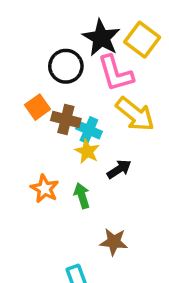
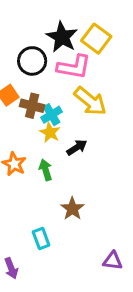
pink L-shape: (116, 73) -> (74, 67), turned -64
cyan cross: (89, 130) -> (51, 115), turned 36
brown star: (114, 242) -> (72, 209), turned 30

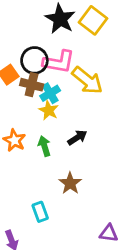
black circle: (32, 61) -> (34, 60), moved
pink L-shape: (74, 67) -> (59, 62), moved
black arrow: (77, 147) -> (77, 138), moved

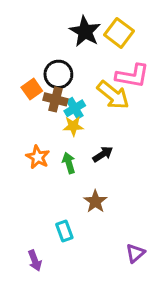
pink L-shape: (59, 62) -> (132, 76), moved
yellow star: (49, 110) -> (73, 126), turned -30
purple triangle: (109, 233) -> (135, 253), turned -48

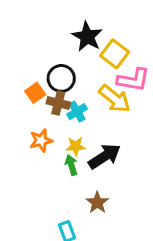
yellow square: (119, 33) -> (115, 54), moved
yellow star: (73, 126) -> (76, 146), moved
black arrow: (103, 154) -> (105, 156), size x1.6
orange star: (38, 157) -> (41, 140), moved, turned 30

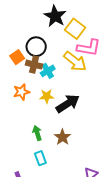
green arrow: (71, 165) -> (37, 133), moved

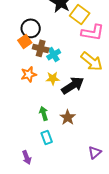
black circle: (36, 47) -> (31, 28), moved
yellow arrow: (75, 61) -> (92, 61), moved

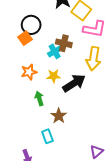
brown cross: (41, 48) -> (64, 43), moved
yellow arrow: (92, 61) -> (93, 59), turned 60
green arrow: (44, 113) -> (39, 98), moved
brown star: (68, 117) -> (59, 116), moved

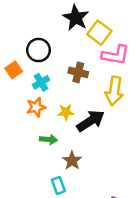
orange square: (25, 38) -> (14, 70), moved
cyan cross: (55, 51) -> (41, 82), moved
green arrow: (39, 98) -> (48, 139), turned 112

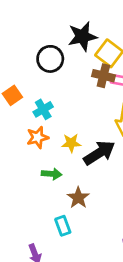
black star: (76, 18) -> (82, 36), turned 30
black circle: (38, 50) -> (50, 59), moved
brown cross: (78, 72) -> (103, 76), moved

